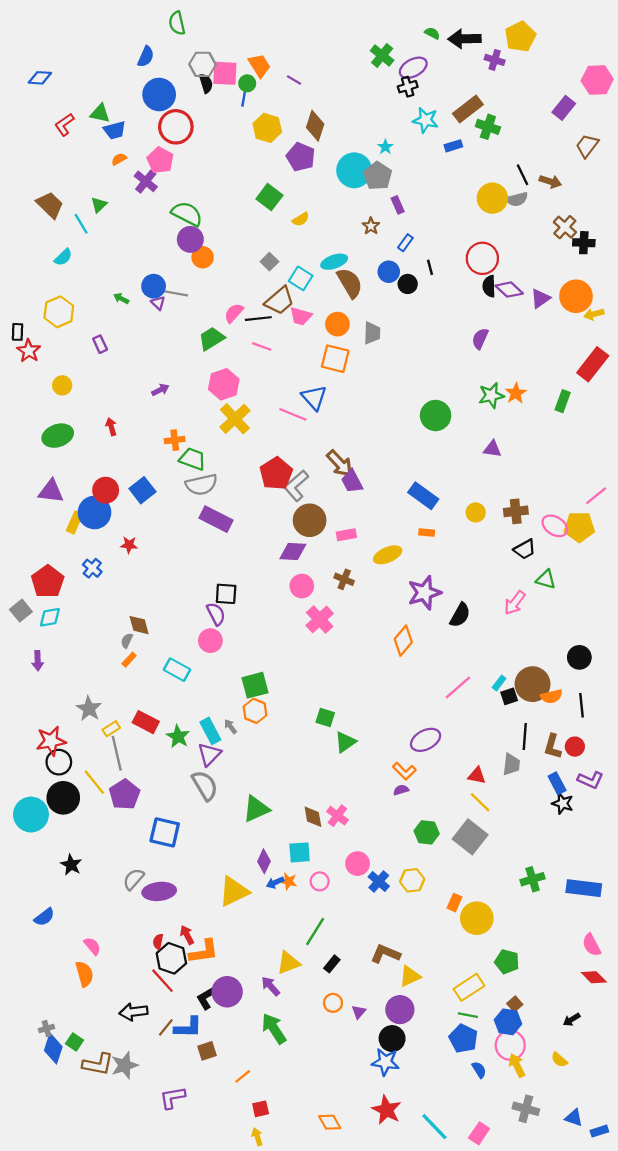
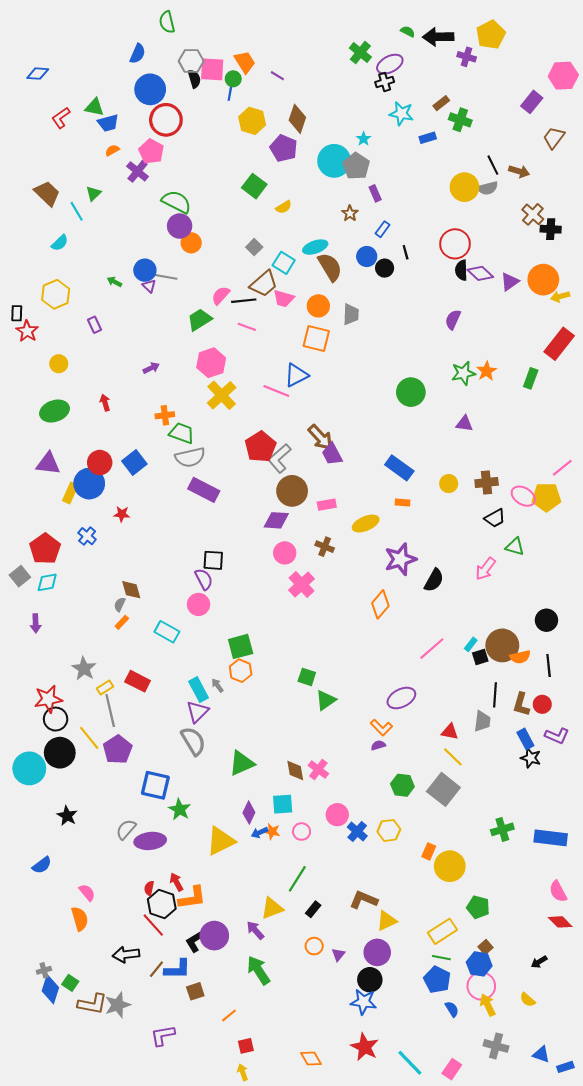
brown rectangle: (468, 109) -> (441, 103), size x0.6
blue triangle: (314, 398) -> (296, 375), turned 45
green star: (178, 737) -> (180, 809), moved

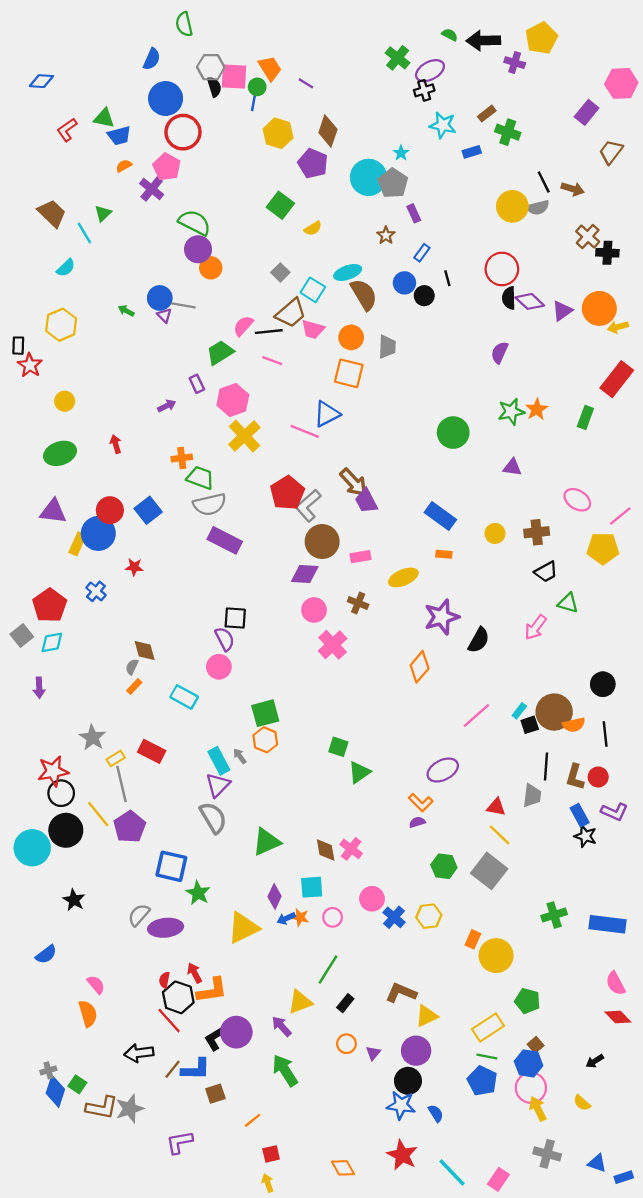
purple rectangle: (94, 325) -> (197, 384), moved
pink ellipse: (523, 496) -> (577, 500), moved
blue semicircle: (452, 1009) -> (436, 1113), moved

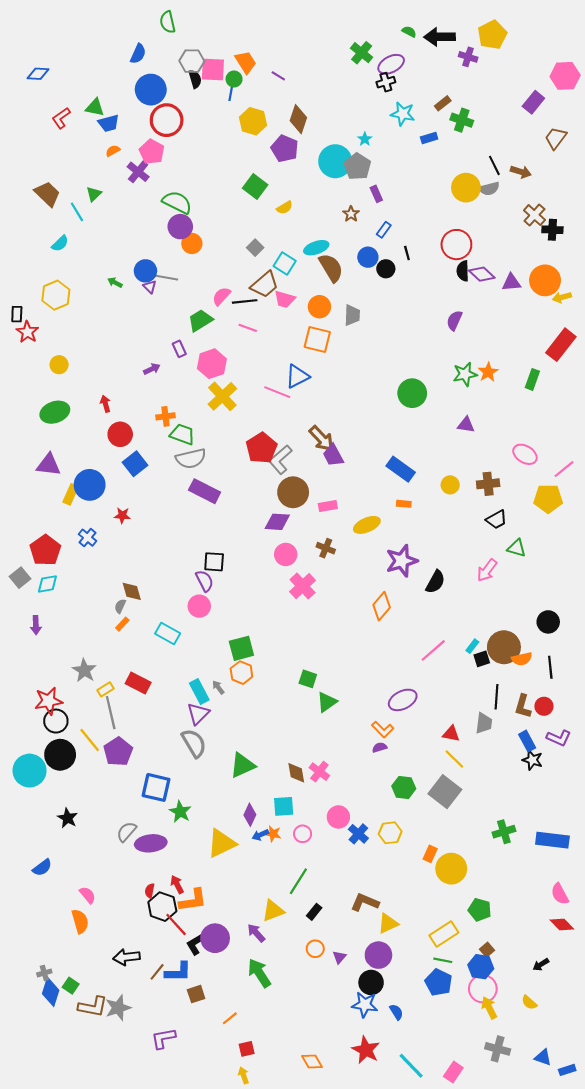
purple triangle: (562, 311) -> (511, 282), turned 30
red circle: (110, 510) -> (120, 434), moved
red line: (169, 1021) -> (176, 924), moved

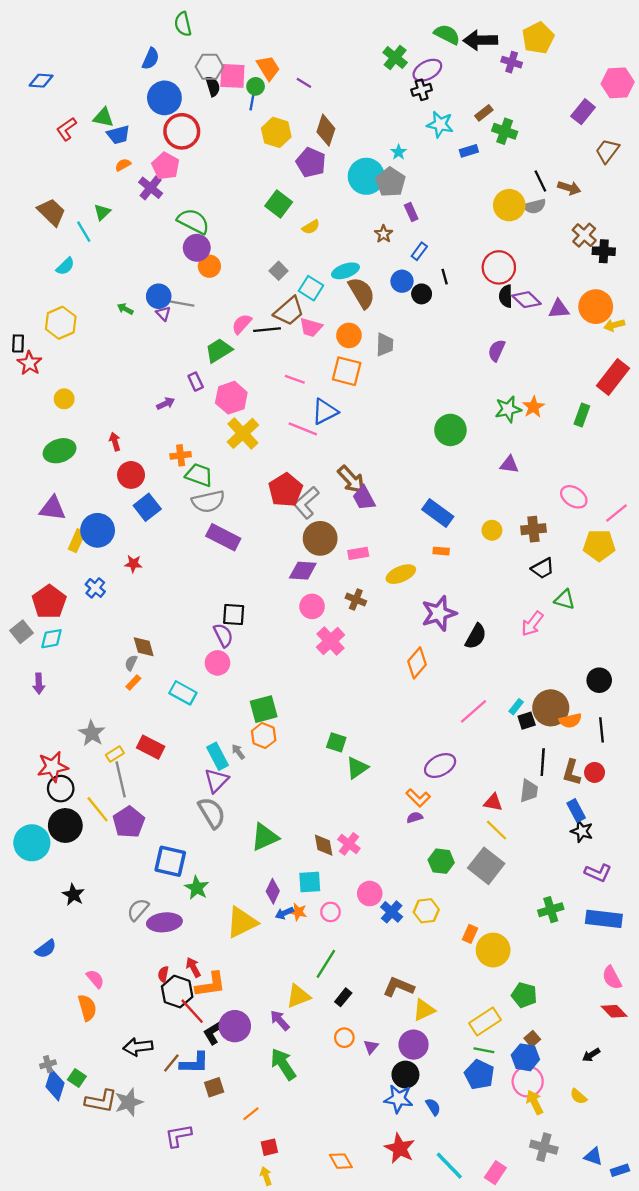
green semicircle: (409, 32) -> (447, 34), size x1.6
pink line: (248, 328) -> (295, 379), moved
purple L-shape: (559, 738) -> (598, 873), moved

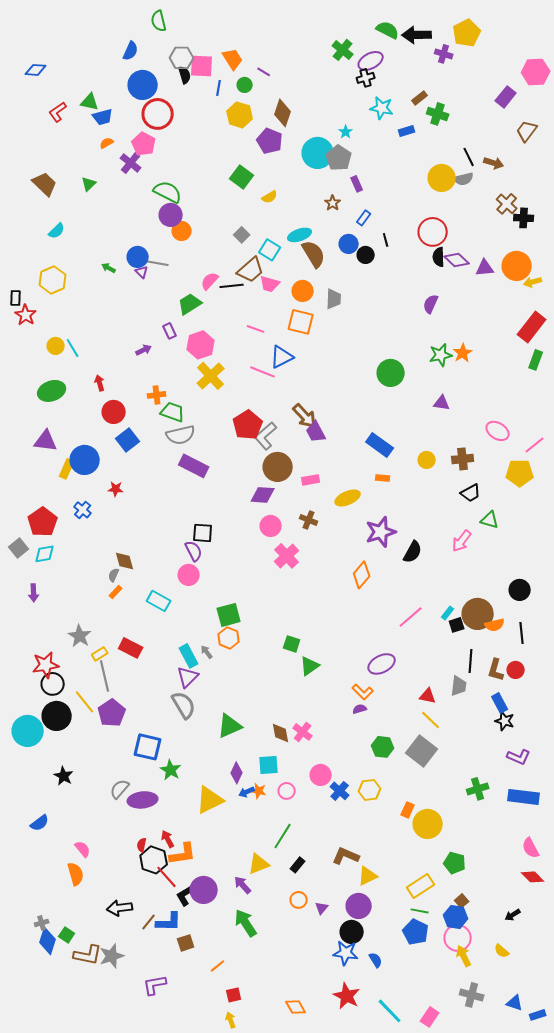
green circle: (256, 86) -> (245, 85), moved
cyan line: (84, 232) -> (73, 348), moved
green rectangle: (582, 415) -> (536, 360), moved

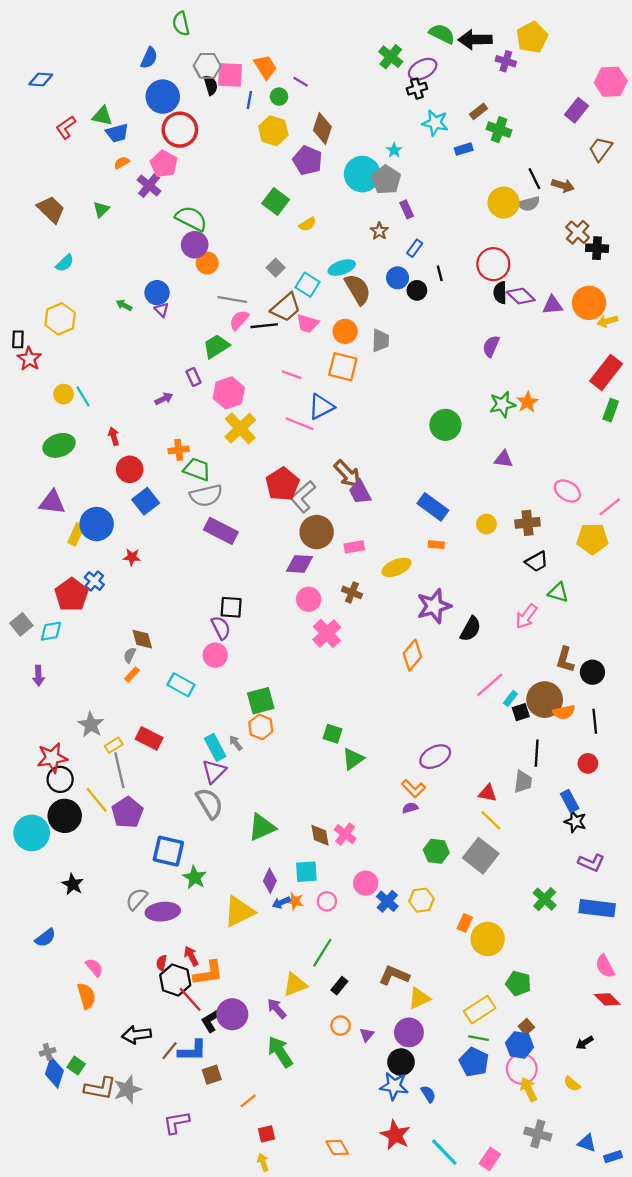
gray line: (156, 263) -> (232, 299), moved
red pentagon: (43, 522) -> (72, 595), moved
pink line: (411, 617) -> (490, 685), moved
brown L-shape: (496, 670) -> (565, 660), moved
green cross: (478, 789) -> (545, 899), turned -30

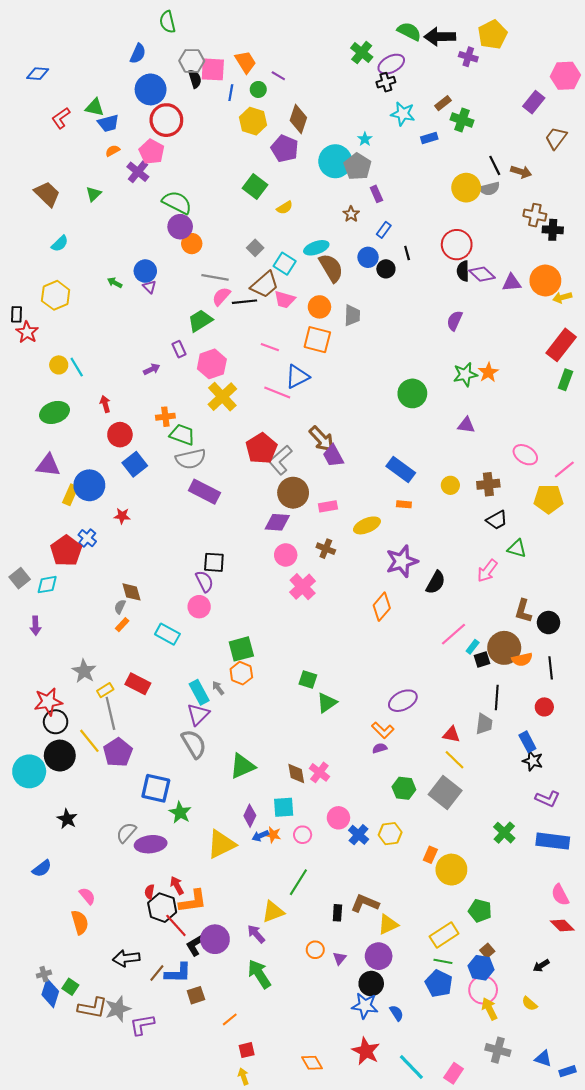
brown cross: (578, 232) -> (535, 215), turned -30
black rectangle: (339, 986) -> (337, 913), moved, turned -35
purple L-shape: (176, 1122) -> (142, 1025), moved

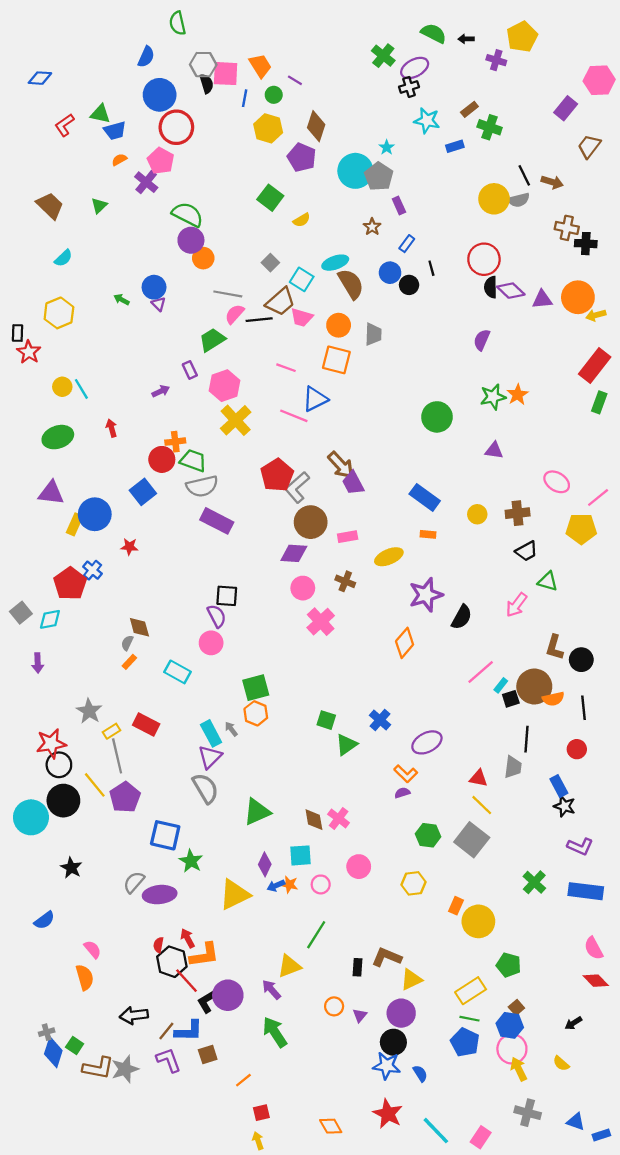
black arrow: (440, 37) -> (466, 39), size x0.5
red circle: (120, 435) -> (162, 459), moved
blue cross: (359, 835) -> (380, 720), moved
purple L-shape: (142, 1025) -> (169, 1060), moved, turned 80

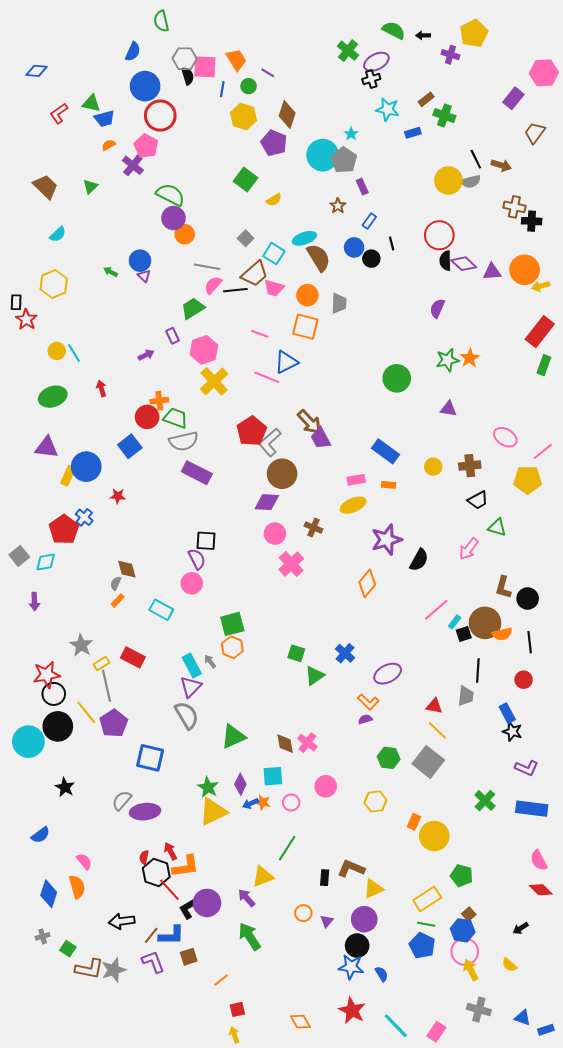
pink rectangle: (348, 537) -> (356, 480), moved
green star: (191, 861) -> (208, 787), moved
blue diamond: (53, 1052) -> (49, 894), moved

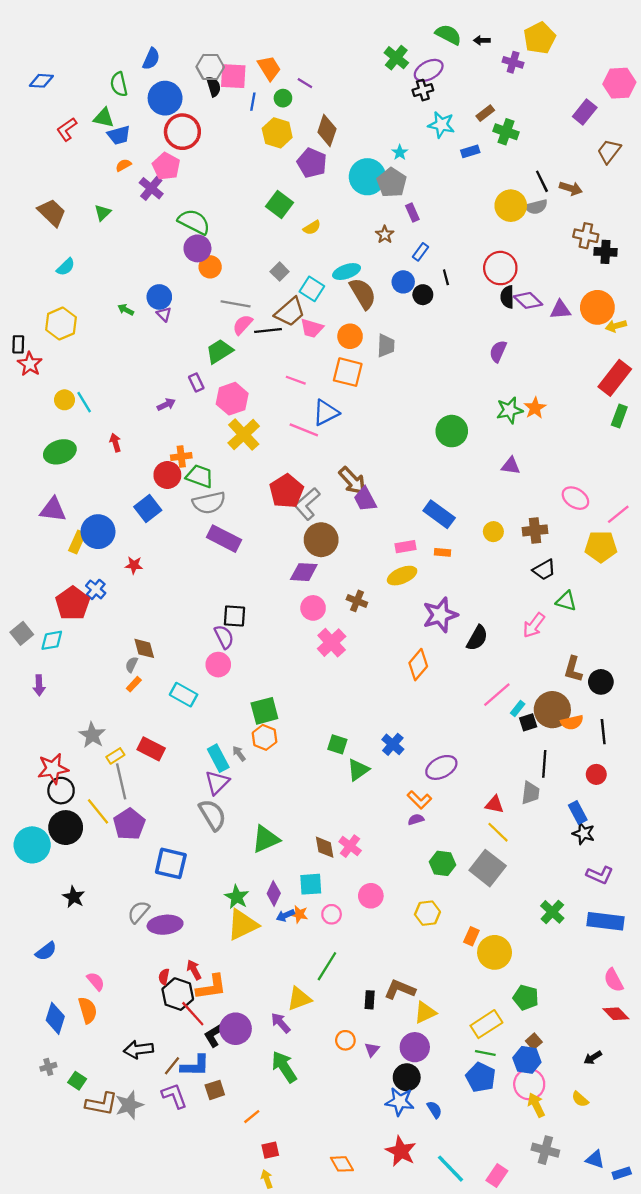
green semicircle: (161, 21) -> (119, 84), moved

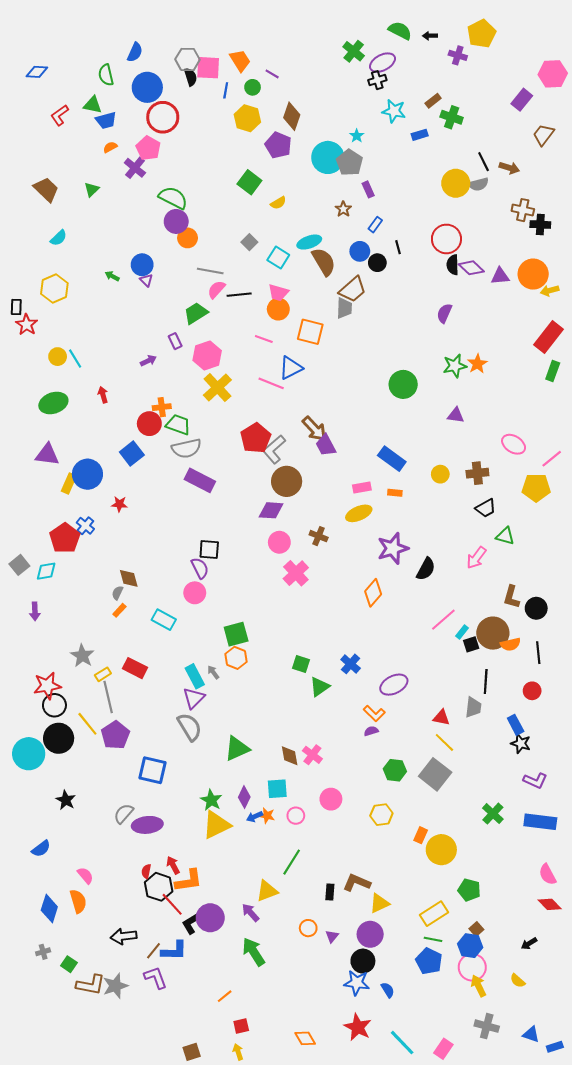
brown trapezoid: (290, 312) -> (353, 290), moved
orange circle: (350, 336) -> (278, 309), moved
brown square: (215, 1090) -> (192, 1052), moved

